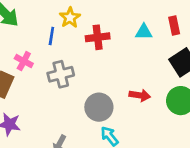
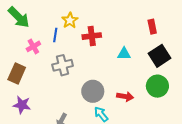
cyan triangle: (144, 32) -> (124, 54), moved
pink cross: (24, 61) -> (33, 46), moved, turned 32
red arrow: (140, 95) -> (125, 96), moved

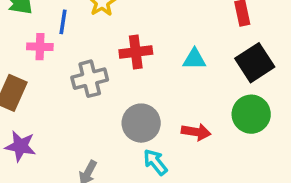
blue line: (55, 35) -> (63, 22), moved
red cross: (92, 36) -> (136, 52), moved
pink cross: (33, 46) -> (40, 47), turned 32

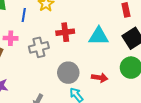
pink cross: (40, 47) -> (11, 38), moved
cyan triangle: (194, 59) -> (99, 36), size x1.5

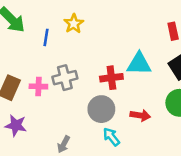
red cross: (65, 32) -> (111, 78), moved
pink cross: (11, 38) -> (38, 86), moved

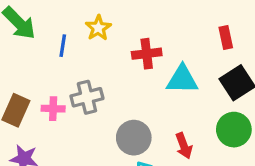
red cross: (111, 78) -> (147, 54), moved
red arrow: (140, 115) -> (184, 146), turned 60

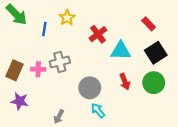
red rectangle: (226, 38) -> (149, 24), turned -32
red cross: (147, 54) -> (98, 34), turned -30
red arrow: (184, 146) -> (125, 82), moved

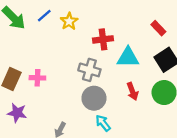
blue line: (44, 29) -> (44, 16), moved, turned 40
red cross: (98, 34) -> (103, 39), turned 30
gray cross: (60, 62) -> (89, 70), moved, turned 30

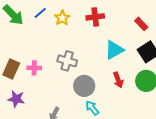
red cross: (103, 39) -> (95, 17), moved
cyan triangle: (128, 57) -> (114, 50), turned -30
gray cross: (89, 70) -> (67, 61), moved

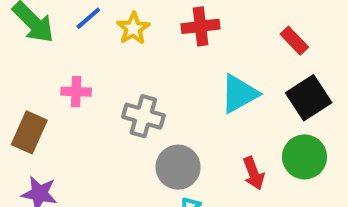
pink cross: (34, 68) -> (76, 92), moved
red arrow: (118, 80) -> (254, 173), moved

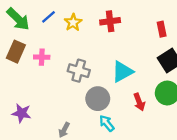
red rectangle: (294, 41) -> (162, 29), turned 32
cyan triangle: (239, 94) -> (122, 72), moved
brown rectangle: (29, 132) -> (16, 52), moved

